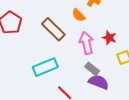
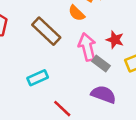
cyan rectangle: (45, 67) -> (38, 78), size x0.7
gray rectangle: (92, 69) -> (101, 63), moved

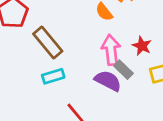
brown rectangle: (46, 31) -> (48, 43), moved
purple semicircle: (103, 94) -> (108, 81), moved

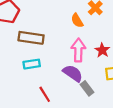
brown rectangle: (48, 43) -> (31, 38), turned -50
gray rectangle: (123, 70) -> (87, 88), moved

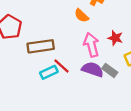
gray rectangle: (87, 88) -> (110, 70), moved
red line: (45, 94) -> (62, 66), moved

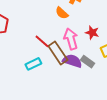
brown rectangle: (41, 46) -> (58, 53), moved, turned 65
red line: (62, 66) -> (42, 41), moved

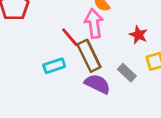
pink arrow: (71, 39) -> (94, 23), moved
purple semicircle: (72, 61) -> (97, 84), moved

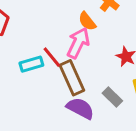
pink arrow: (94, 23) -> (78, 43), turned 32
cyan rectangle: (54, 66) -> (31, 64), moved

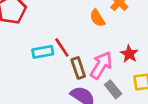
pink arrow: (78, 43) -> (101, 65), moved
brown rectangle: (72, 78) -> (78, 68), size x0.7

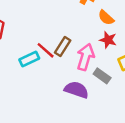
orange semicircle: (97, 18) -> (106, 18), moved
brown rectangle: (78, 68) -> (63, 47), moved, turned 66

